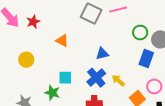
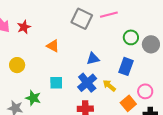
blue rectangle: (146, 58) -> (126, 66), moved
green star: (52, 93) -> (33, 98), moved

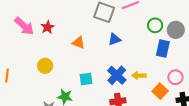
blue triangle: (93, 59) -> (114, 39), moved
blue rectangle: (126, 66) -> (163, 49), moved
yellow arrow: (109, 86) -> (139, 76), turned -32

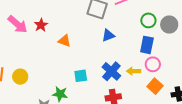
orange triangle: (79, 43) -> (64, 41), moved
blue rectangle: (163, 49) -> (147, 45), moved
yellow circle: (45, 66) -> (20, 77), moved
pink circle: (175, 77) -> (153, 64), moved

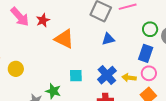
orange triangle: (64, 41) -> (64, 39), size x1.5

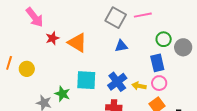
red star: (43, 20) -> (52, 38), moved
blue rectangle: (146, 53) -> (157, 63), turned -36
cyan square: (76, 76) -> (86, 80), size x1.5

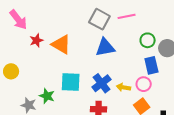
blue triangle: (121, 46) -> (105, 47), size x1.5
blue rectangle: (157, 63) -> (151, 65), moved

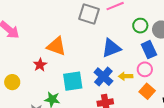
red star: (36, 40) -> (40, 65), moved
blue triangle: (105, 47) -> (111, 48), moved

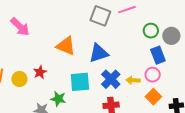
blue triangle: (111, 48) -> (99, 53), moved
red star: (40, 65) -> (40, 72), moved

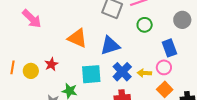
green circle: (151, 31) -> (145, 25), moved
gray circle: (171, 36) -> (182, 20), moved

